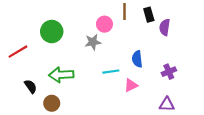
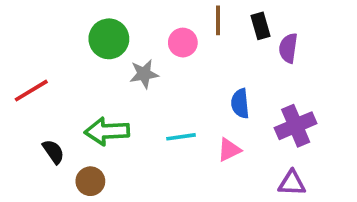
green circle: (52, 32) -> (109, 39), moved
gray star: (93, 42) -> (144, 74), moved
cyan line: (111, 72) -> (181, 137), moved
purple cross: (169, 72) -> (296, 126), size x1.5

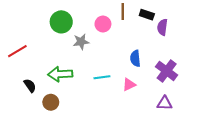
black rectangle: (260, 26) -> (147, 15), turned -56
purple cross: (296, 126) -> (167, 71), turned -30

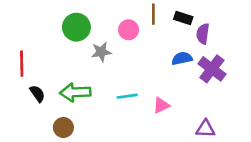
red line: (17, 51) -> (22, 64), turned -60
blue semicircle: (135, 58) -> (182, 58), moved, turned 84
purple cross: (167, 71) -> (212, 69), moved
black semicircle: (30, 86) -> (37, 94), moved

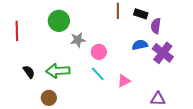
pink circle: (129, 30) -> (99, 52), moved
red line: (22, 64) -> (17, 31), moved
cyan line: (127, 96) -> (98, 74), turned 56

